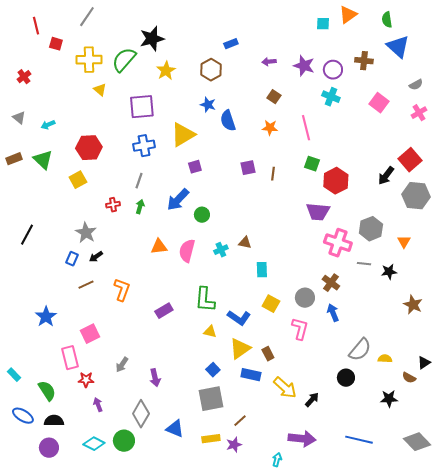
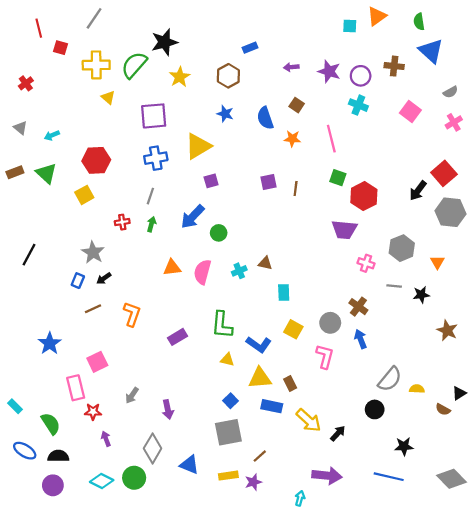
blue semicircle: (228, 121) -> (265, 118), moved
pink cross: (338, 243) -> (366, 263), size x0.6
yellow triangle: (240, 349) -> (260, 378), turned 30
black star: (389, 399) -> (404, 446), moved

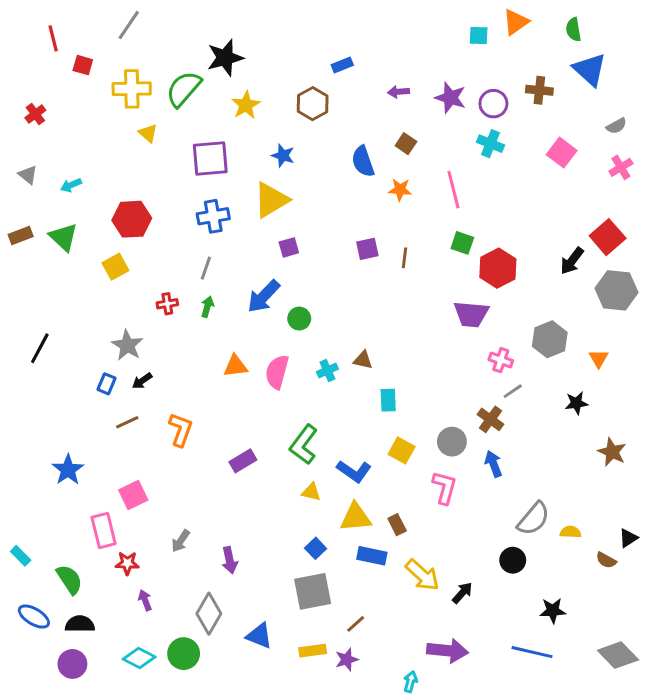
blue star: (225, 114) -> (283, 155), moved
gray line: (394, 286) -> (513, 391), moved, turned -40
green L-shape: (222, 325) -> (304, 445), turned 32

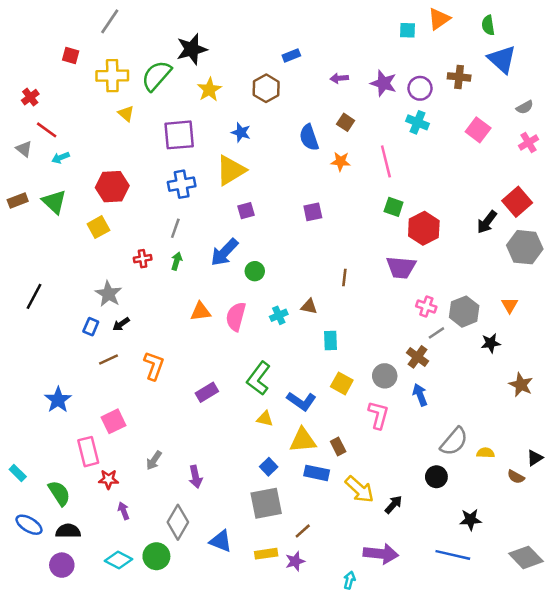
red line: (53, 38) -> (47, 130), moved, turned -40
brown line: (404, 258) -> (344, 277), moved
gray hexagon: (550, 339) -> (464, 312), moved

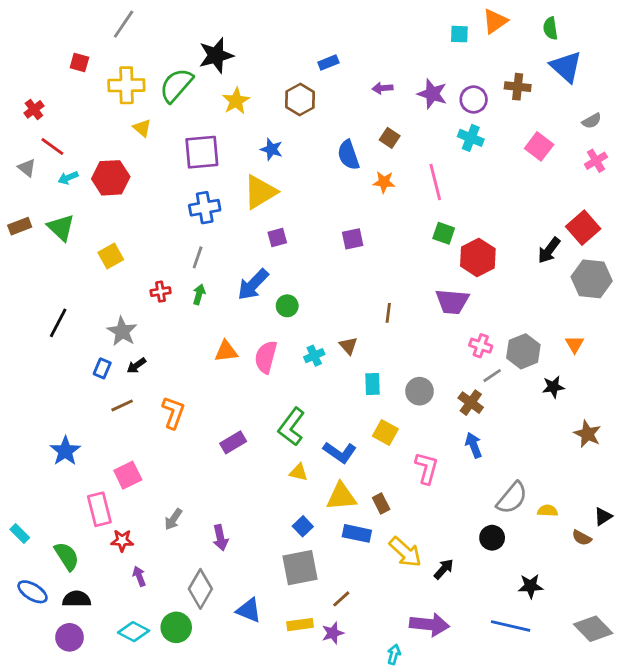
red hexagon: (112, 187) -> (111, 178), moved
black line: (34, 296) -> (58, 323), moved
brown triangle: (309, 306) -> (348, 346), turned 36
gray circle: (385, 376) -> (420, 391), moved

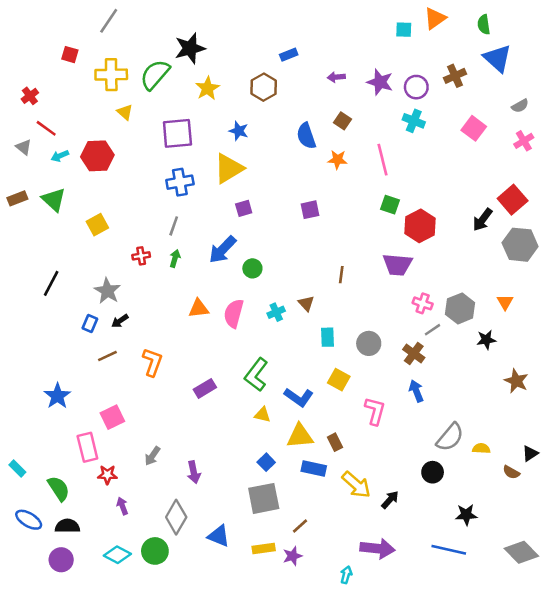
brown cross: (518, 87) -> (455, 76), turned -30

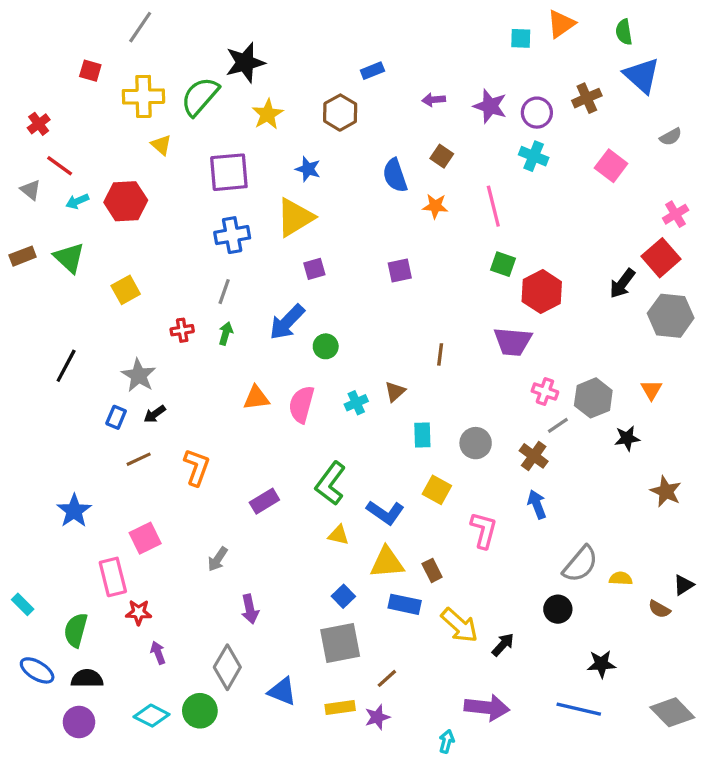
pink cross: (524, 141) -> (676, 214), moved
brown triangle: (306, 303) -> (395, 391), turned 30
gray arrow: (152, 456) -> (218, 559), moved
green semicircle: (59, 488) -> (76, 630), turned -132

